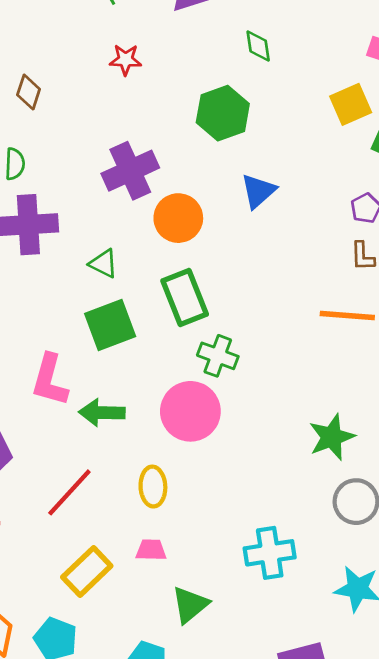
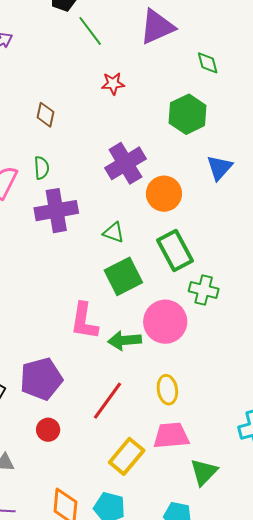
pink circle: (190, 411) -> (165, 322), moved
pink trapezoid: (151, 550) -> (171, 436), size x1.6

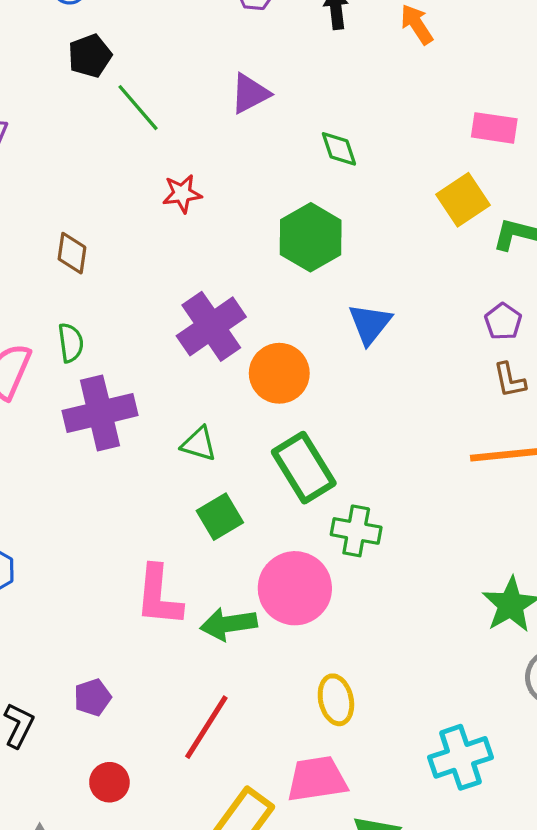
purple triangle: (157, 27) -> (250, 94), size x0.7
green square: (123, 276) -> (220, 517), size x0.7
purple pentagon: (41, 379) -> (93, 697), size x0.5
yellow ellipse: (167, 390) -> (336, 700), moved

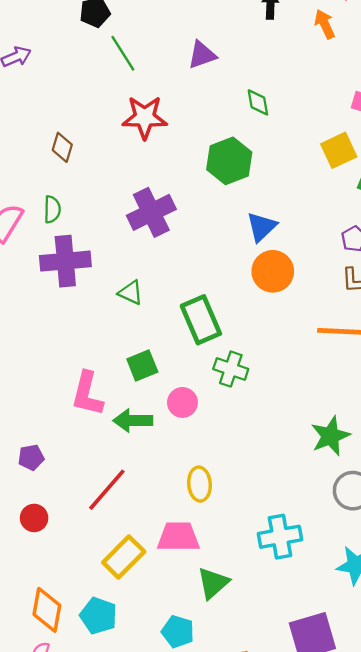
red star: (182, 194) -> (145, 117), size x1.6
orange circle: (279, 373) -> (273, 271), moved
green square: (220, 517) -> (142, 366), moved
pink circle: (295, 588) -> (182, 402), size x0.6

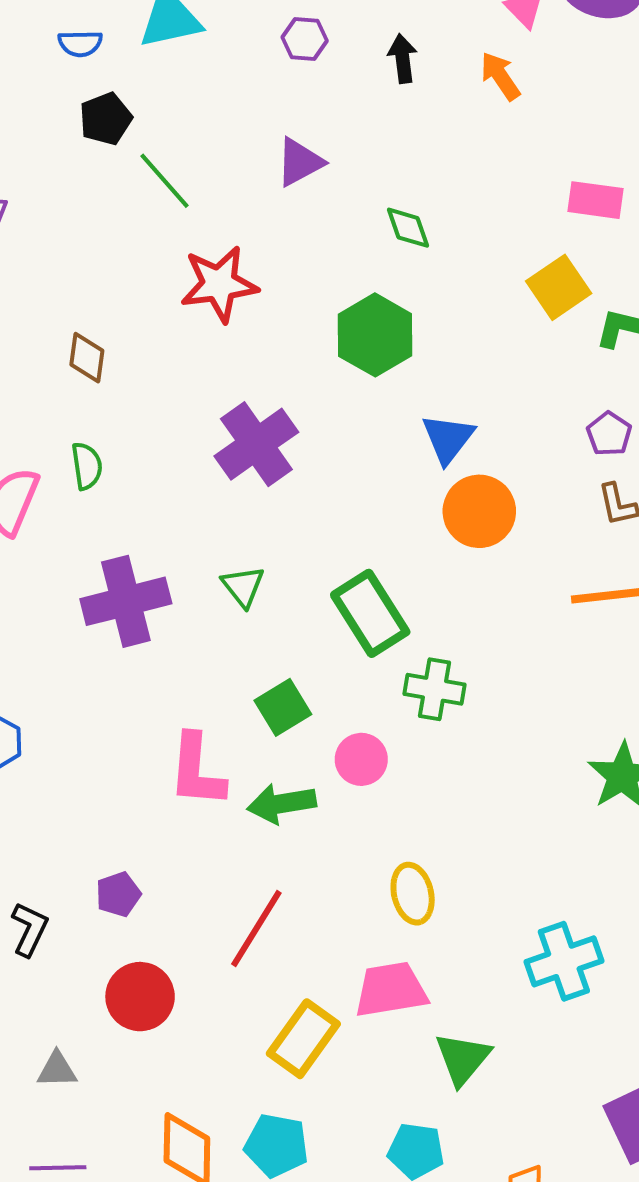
purple cross: (65, 261) -> (126, 601), moved
green triangle: (131, 293) -> (243, 586), turned 36
red circle: (34, 518) -> (140, 997), size x1.4

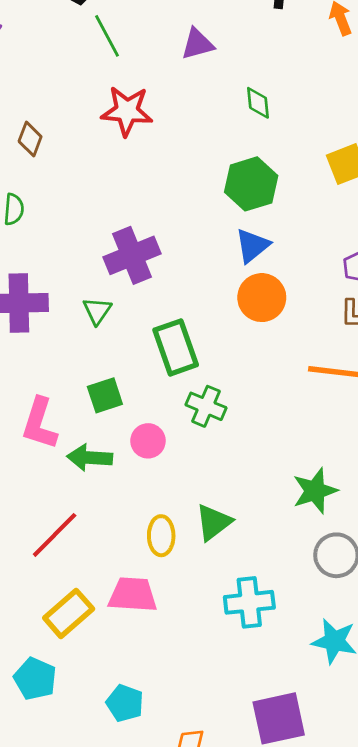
green hexagon: (375, 335) -> (251, 184), moved
purple cross: (256, 444) -> (132, 255), moved
green triangle: (463, 1059) -> (214, 522), moved

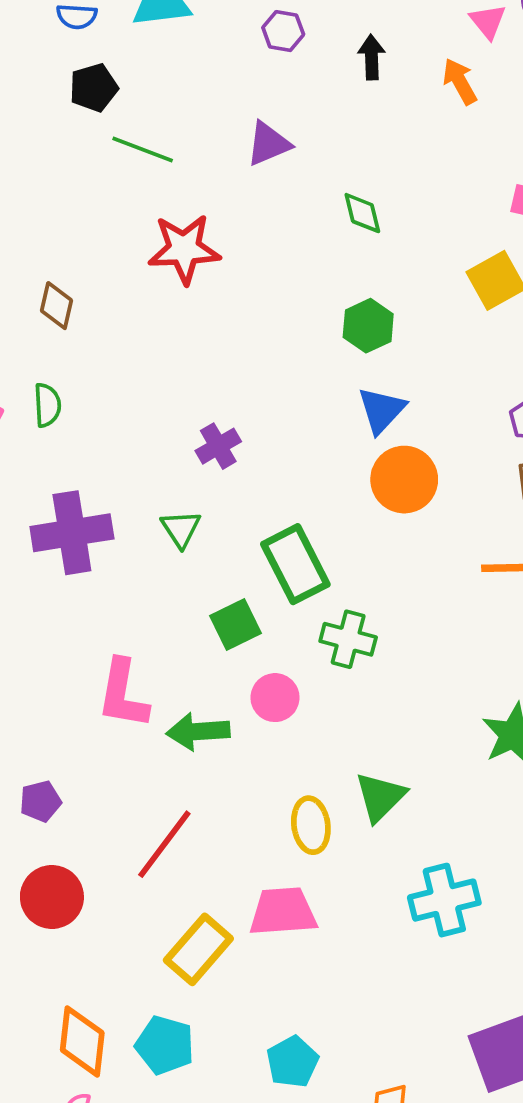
green line: (107, 36) -> (143, 150), turned -33
green hexagon: (251, 184) -> (368, 326), size x0.7
purple cross: (132, 255) -> (218, 446), size x0.6
green square: (105, 395) -> (235, 624), moved
cyan pentagon: (125, 703) -> (293, 1062), turned 30

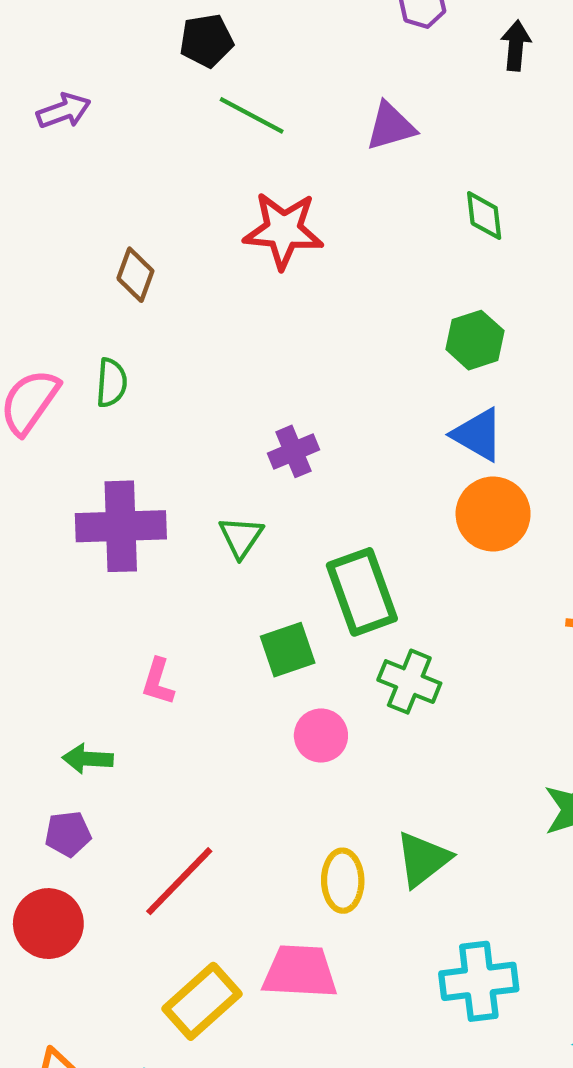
blue triangle: (382, 410) -> (478, 435), turned -50
pink L-shape: (123, 694) -> (158, 682), moved, size x0.6
green arrow: (198, 731) -> (88, 759), moved, size x0.7
purple pentagon: (40, 801) -> (68, 834), moved

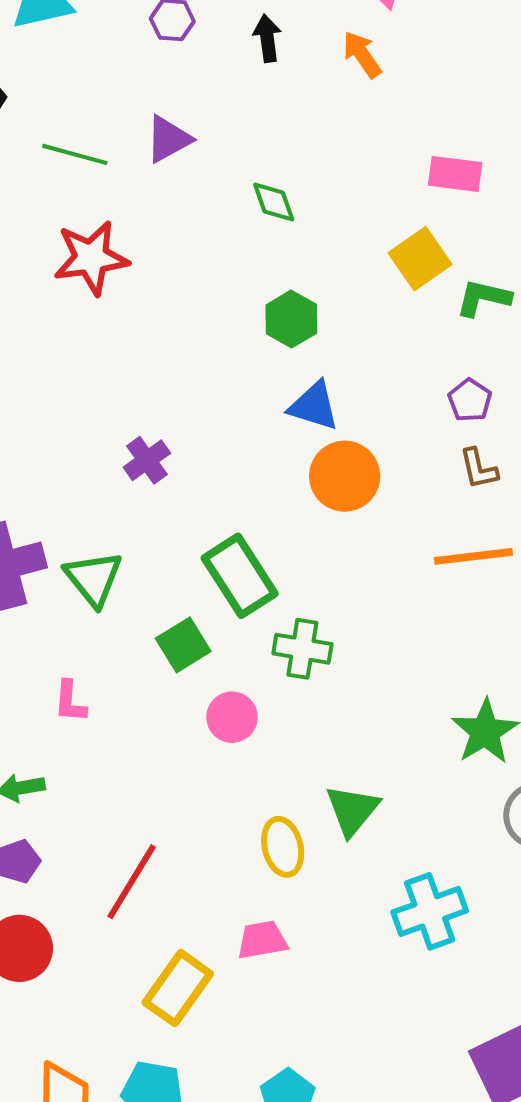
green line: (252, 115) -> (75, 154), moved
green triangle: (241, 537) -> (93, 578), moved, size x1.4
pink trapezoid: (300, 972) -> (262, 940), size x0.7

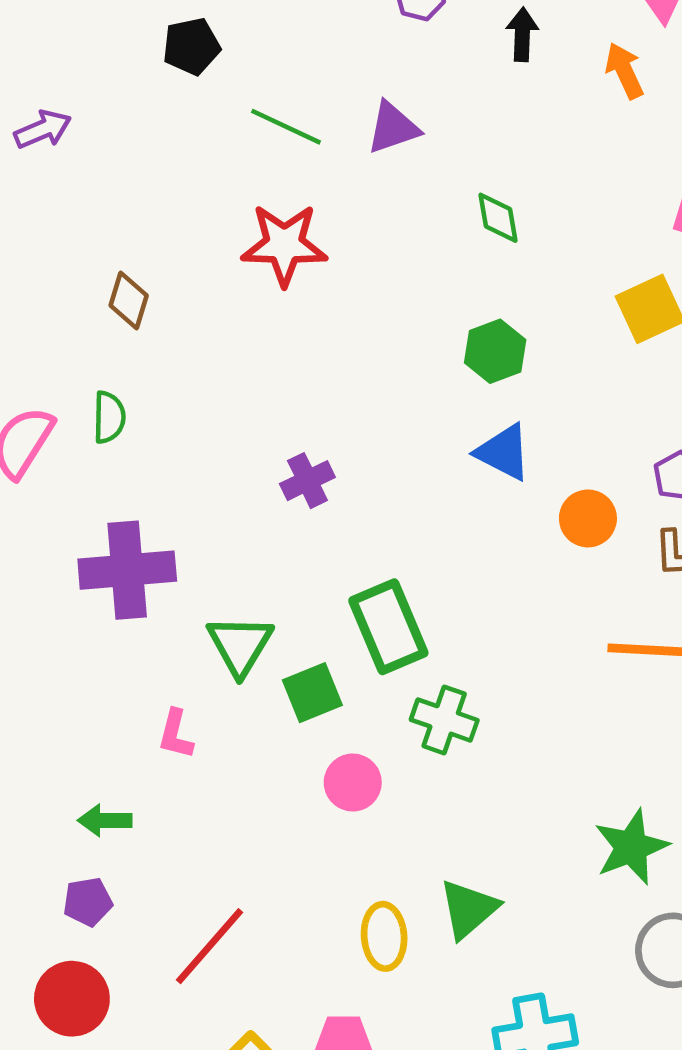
orange circle: (345, 476) -> (588, 518), moved, size x0.7
green triangle: (93, 578) -> (240, 645), moved

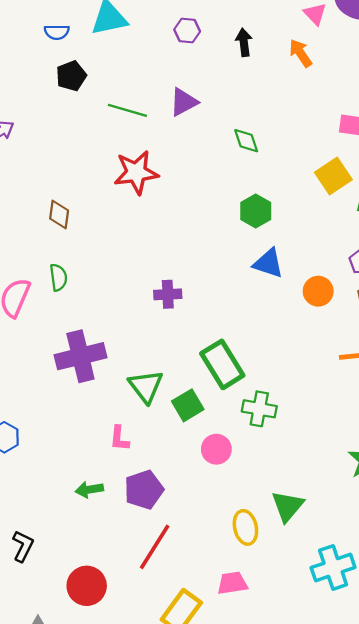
purple cross: (307, 481) -> (168, 294), turned 32
purple pentagon: (88, 902) -> (144, 490), moved, size x1.5

